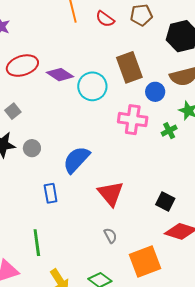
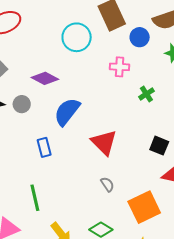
purple diamond: (60, 75) -> (45, 78), moved
pink cross: (133, 120) -> (120, 67), size x0.7
green cross: (169, 131) -> (146, 94), moved

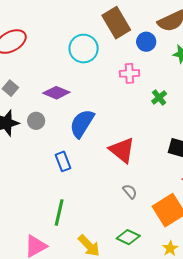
green line: (35, 198) -> (59, 212), turned 32

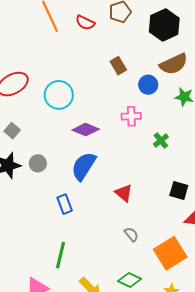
brown rectangle: (116, 23) -> (118, 66), size x0.6
cyan circle: (84, 49) -> (59, 95), moved
purple diamond: (56, 93) -> (86, 130), moved
red triangle: (122, 150) -> (124, 193), size x0.7

